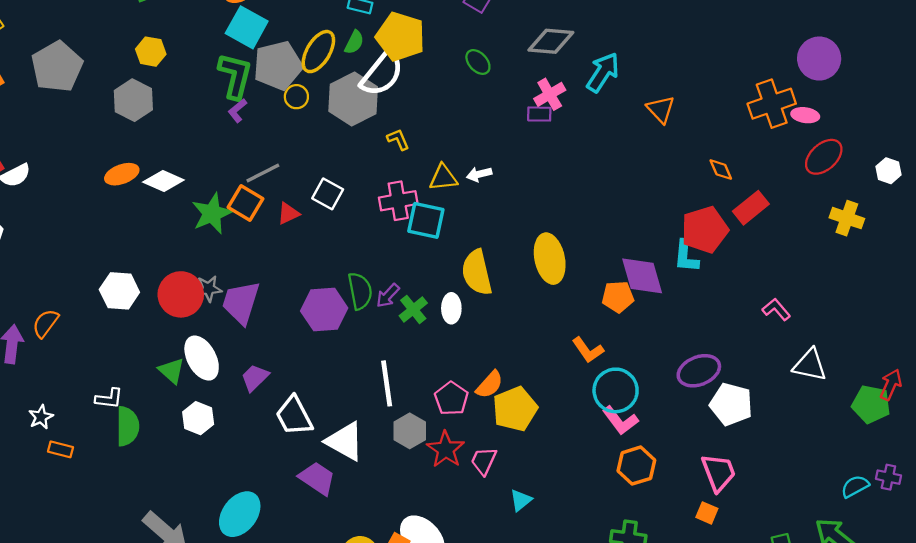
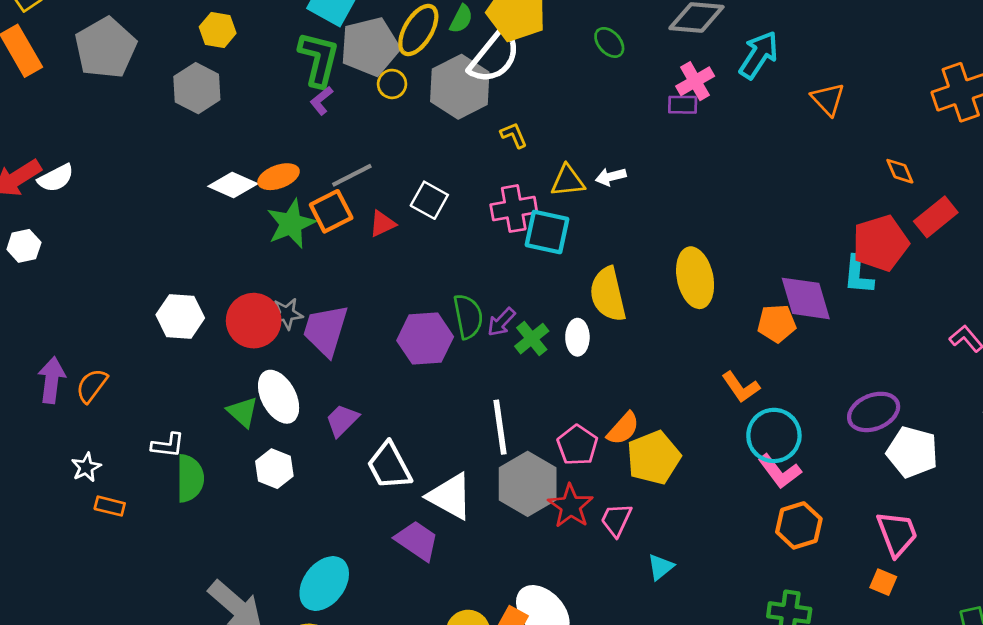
orange ellipse: (122, 174) -> (279, 177), moved
orange square: (246, 203) -> (331, 211), turned 32
orange semicircle: (45, 323) -> (92, 386), moved
gray hexagon: (410, 431) -> (528, 484), size x1.5

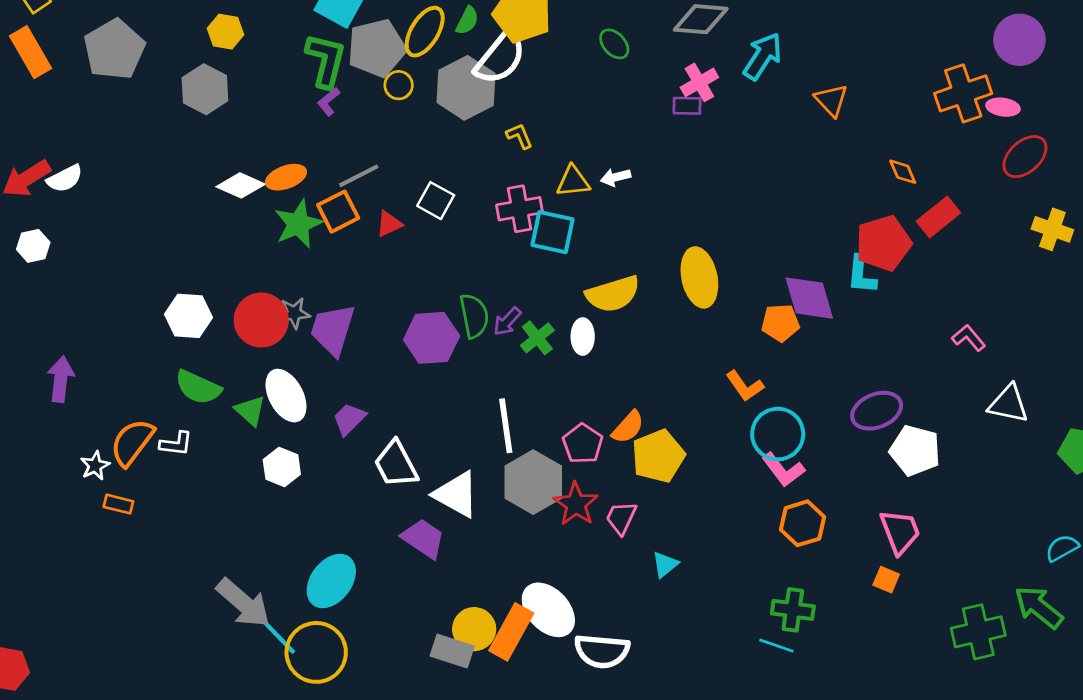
yellow semicircle: (608, 294) -> (613, 294), turned -94
orange semicircle: (92, 386) -> (132, 442), moved, size x1.4
green semicircle: (190, 478) -> (198, 387), moved, turned 114

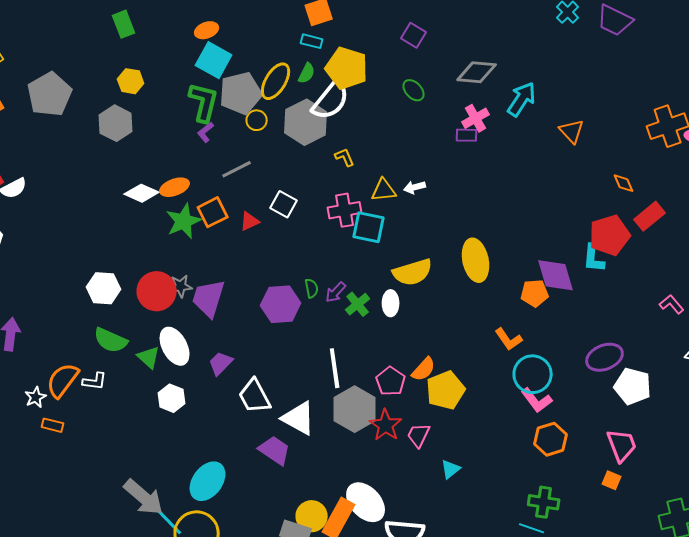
gray line: (359, 176) -> (237, 169), moved
green semicircle: (474, 316) -> (312, 288), size x0.6

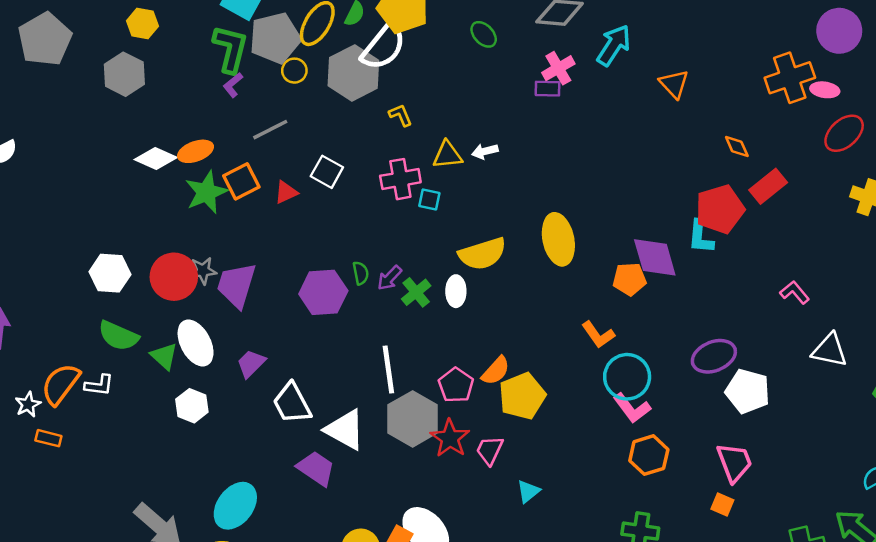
cyan square: (369, 227) -> (429, 200), size x0.6

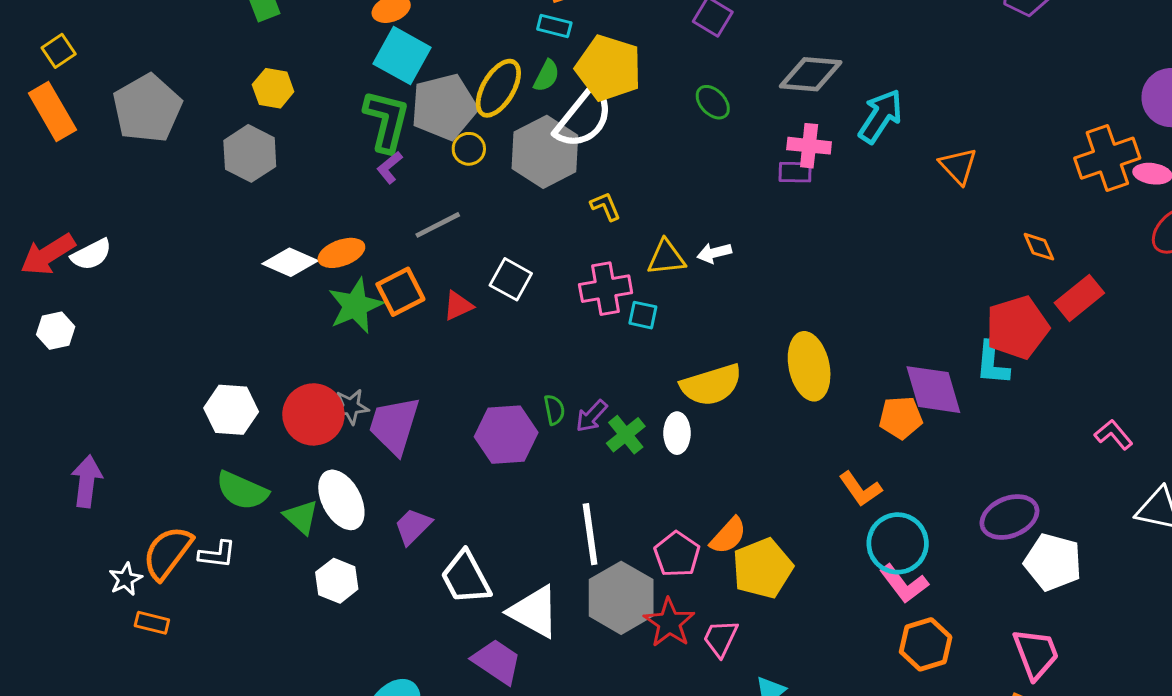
pink cross: (558, 68) -> (809, 146), turned 36

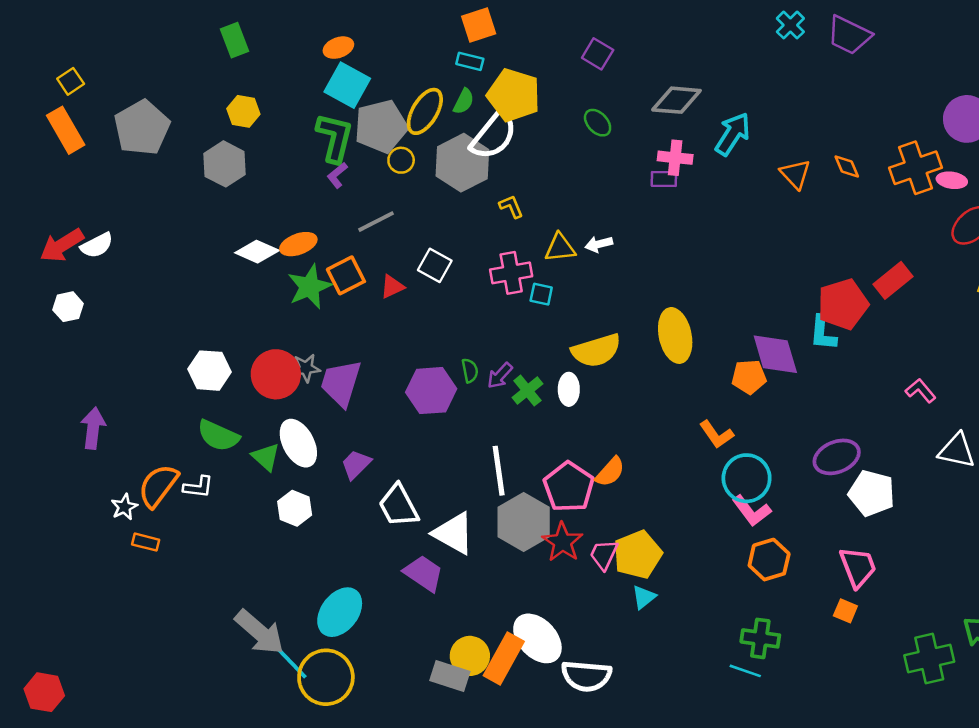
orange diamond: (1039, 247) -> (847, 166), moved
pink pentagon: (677, 554) -> (569, 487), size x1.4
yellow pentagon: (762, 568) -> (638, 555), moved

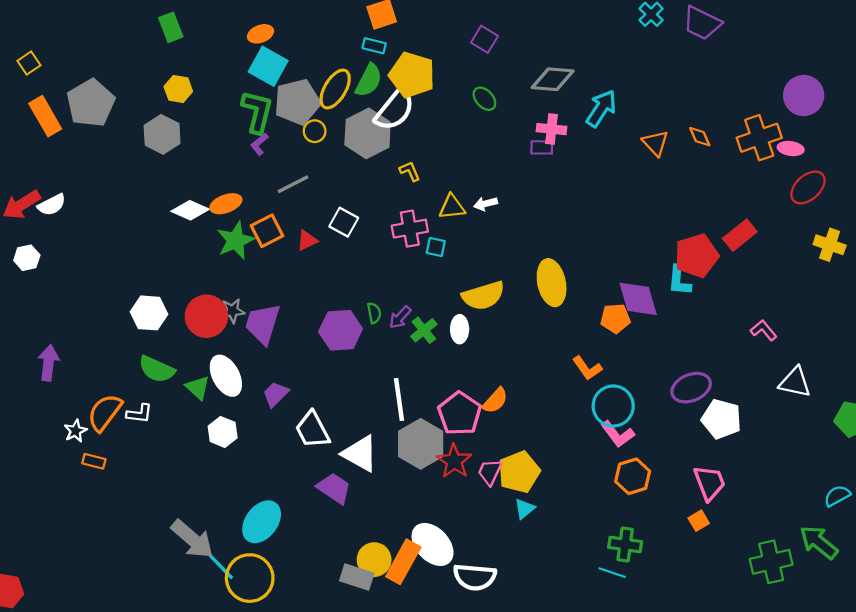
green semicircle: (464, 101) -> (369, 80), size x1.5
orange rectangle: (66, 130) -> (45, 116), moved
orange square: (845, 611) -> (699, 521), turned 36

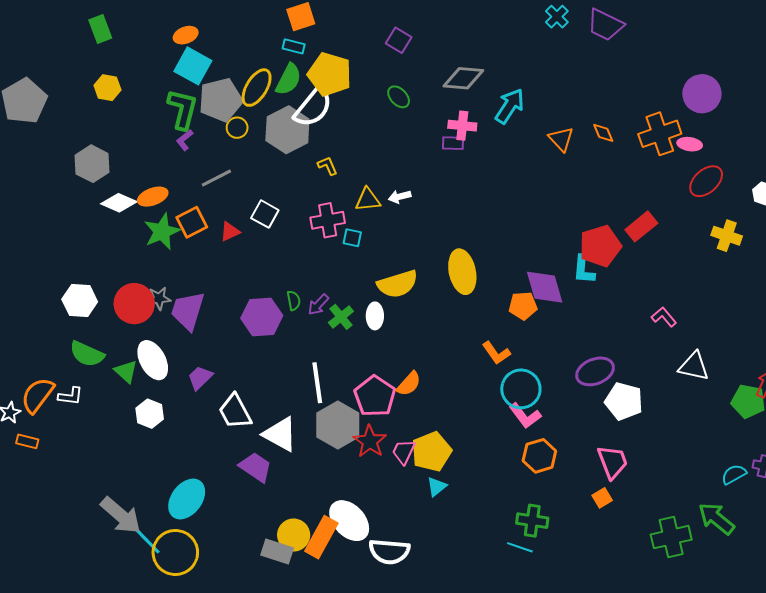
gray hexagon: (162, 134) -> (92, 164), moved

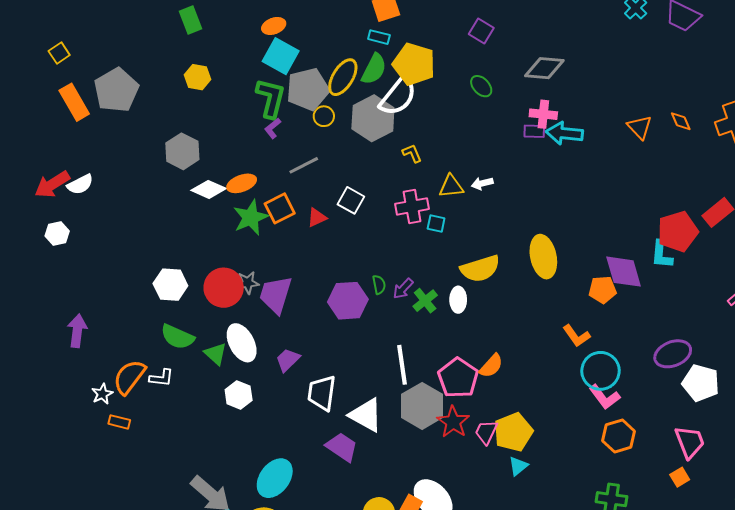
cyan arrow: (510, 106) -> (564, 133), moved, turned -117
white trapezoid: (235, 412) -> (322, 393), turned 36

